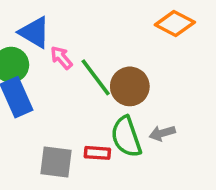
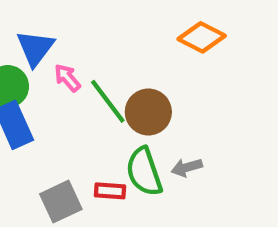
blue triangle: (34, 32) -> (35, 48), turned 36
gray square: (56, 162) -> (61, 202), turned -32

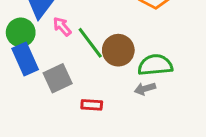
green semicircle: (144, 172) -> (155, 65), moved, turned 104
gray square: (61, 202) -> (58, 78), moved

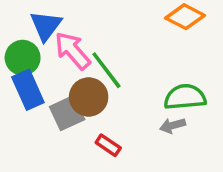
pink arrow: (62, 27) -> (73, 51), size x1.6
brown circle: (118, 50) -> (89, 97), moved
red rectangle: (92, 105) -> (108, 145), turned 30

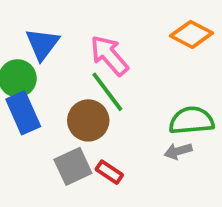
pink arrow: (73, 51) -> (109, 55), moved
gray square: (67, 113) -> (73, 166), moved

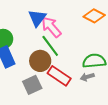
blue triangle: (42, 44) -> (37, 18), moved
red rectangle: (109, 172) -> (59, 76), moved, size x1.6

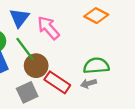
blue triangle: (37, 18) -> (19, 18), moved
green line: (50, 46) -> (25, 49), moved

